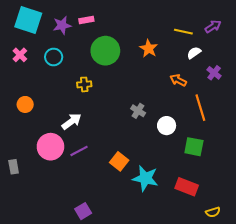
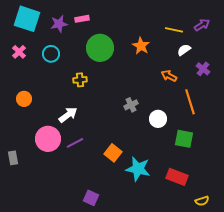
gray cross: (138, 111) -> (131, 105), turned 32
purple square: (83, 211) -> (91, 198), moved, turned -35

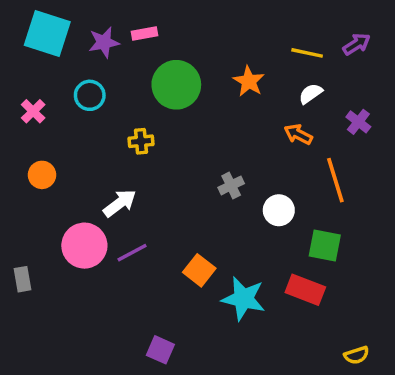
white semicircle: (184, 50) -> (311, 94), moved
pink cross: (19, 52) -> (33, 111), moved
red rectangle: (177, 177) -> (305, 290), moved

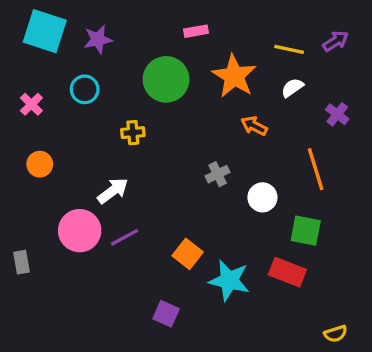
pink rectangle: (144, 33) -> (196, 31), moved
orange star: (249, 81) -> (234, 76), size x1.5
orange arrow: (298, 134) -> (254, 126), moved
purple square: (160, 350) -> (166, 314), moved

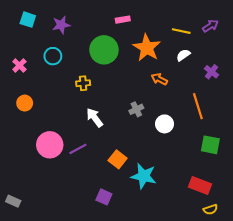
cyan square: (45, 31) -> (28, 20), size x0.6
white arrow: (113, 191) -> (95, 118), moved, turned -90
green square: (306, 231) -> (210, 145), moved
gray rectangle: (21, 262) -> (13, 201), moved, turned -56
red rectangle: (287, 272) -> (200, 185), moved

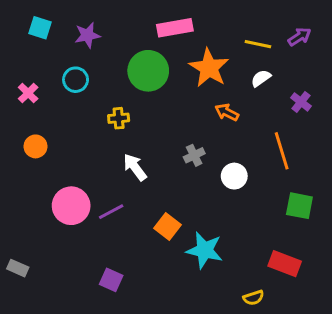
pink rectangle: (123, 20) -> (175, 28), size x1.6
purple square: (104, 197) -> (111, 280), moved
gray rectangle: (13, 201) -> (18, 268), moved
yellow semicircle: (210, 209) -> (253, 298), moved

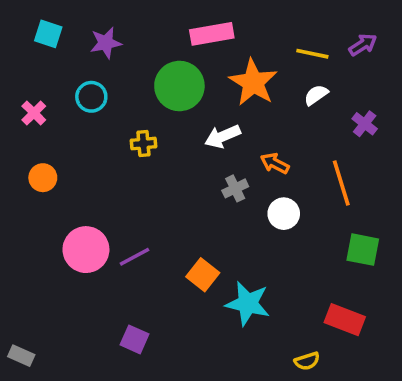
orange arrow: (227, 112) -> (275, 163), moved
white arrow: (135, 167) -> (223, 136), moved, turned -76
gray rectangle: (18, 268) -> (21, 356), moved

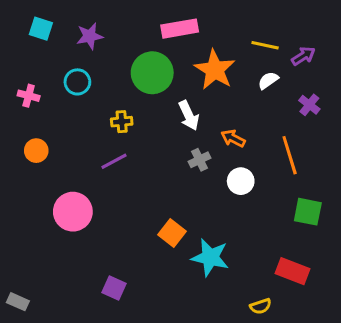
purple arrow: (363, 45) -> (303, 56), moved
pink cross: (34, 113) -> (29, 96), turned -30
white arrow: (223, 136) -> (189, 116), turned -92
purple line: (134, 257) -> (114, 161), moved

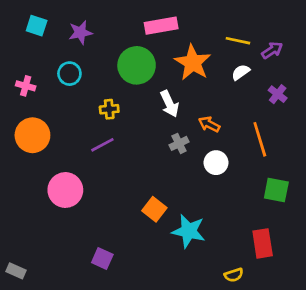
orange circle: (36, 151) -> (32, 135), size x1.6
red rectangle: (293, 271) -> (263, 243), turned 60

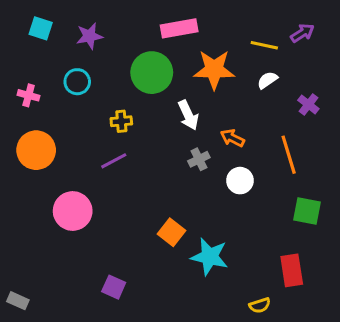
purple arrow: (272, 50) -> (302, 33), moved
orange star: (193, 63) -> (214, 70), turned -30

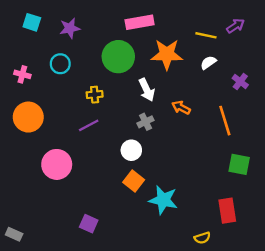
gray cross: (199, 159) -> (146, 122), moved
white circle: (240, 181) -> (131, 150), moved

